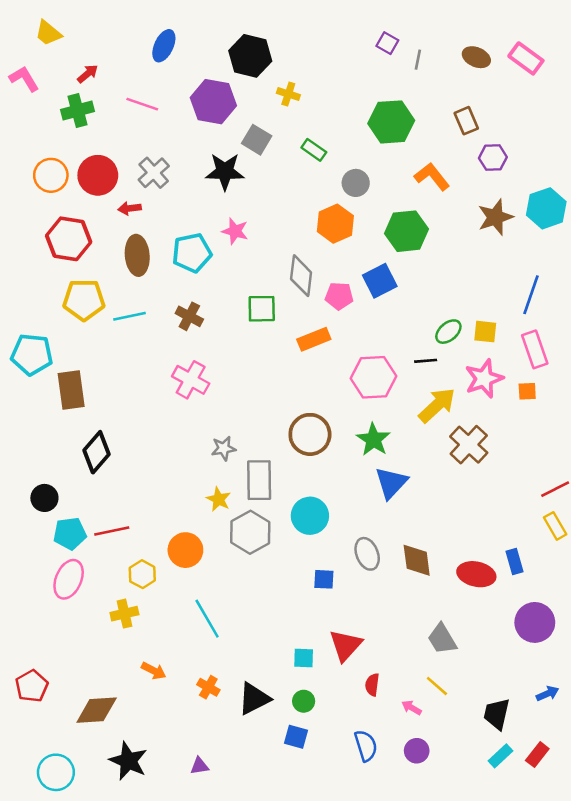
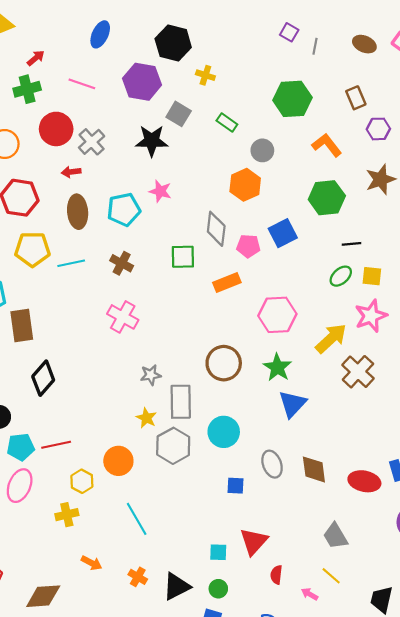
red circle: (98, 175) -> (56, 129), moved
green hexagon: (406, 231) -> (327, 198), moved
black line: (426, 361) -> (352, 244), moved

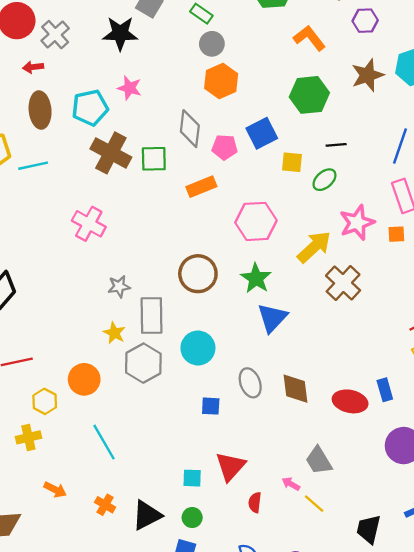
gray circle: (262, 150) -> (212, 44), moved
brown cross: (122, 263) -> (111, 153), moved, size x1.6
yellow square: (372, 276) -> (292, 162), moved
pink arrow: (310, 594) -> (291, 484), moved

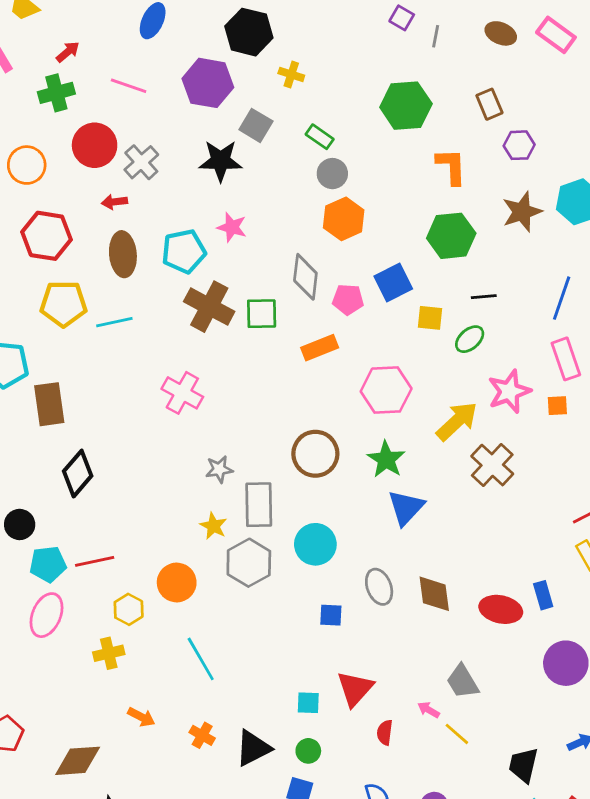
orange L-shape: (309, 38) -> (451, 166), turned 36

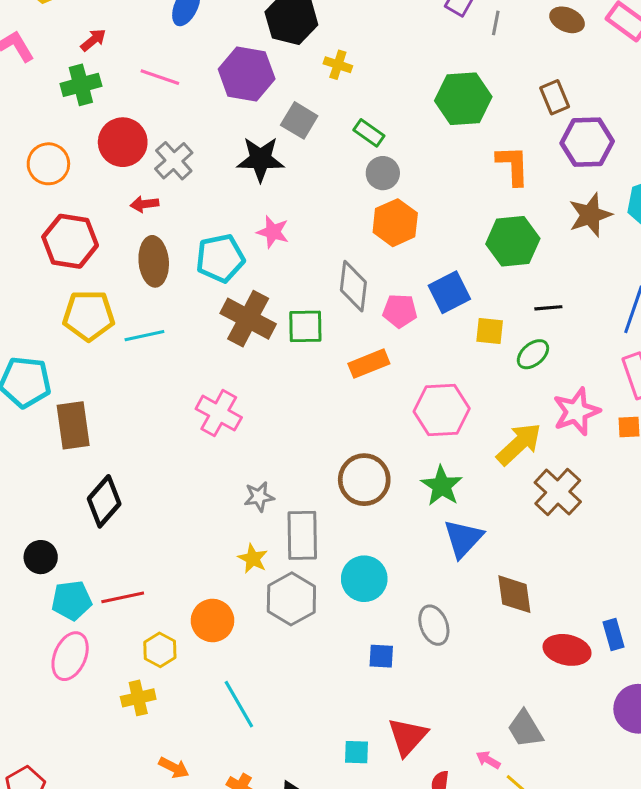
purple hexagon: (519, 145) -> (587, 142), size x1.5
brown diamond: (434, 594) -> (514, 594), moved

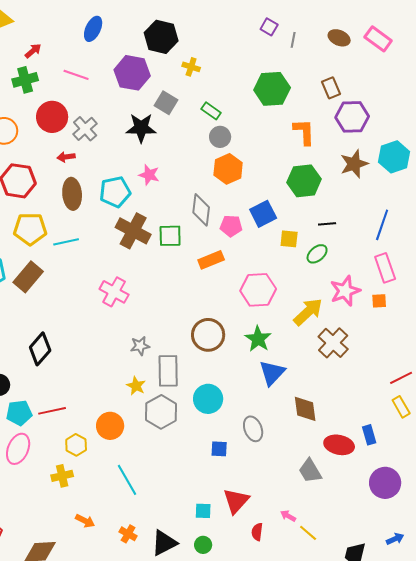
brown rectangle: (73, 425) -> (28, 277), moved, turned 48
gray trapezoid: (525, 729) -> (310, 471), moved

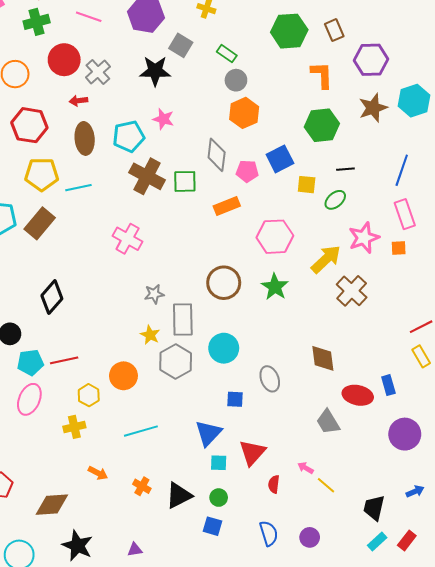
brown rectangle: (331, 88) -> (334, 30), moved
blue triangle: (272, 373) -> (208, 433), moved
cyan line: (127, 480) -> (141, 431), turned -76

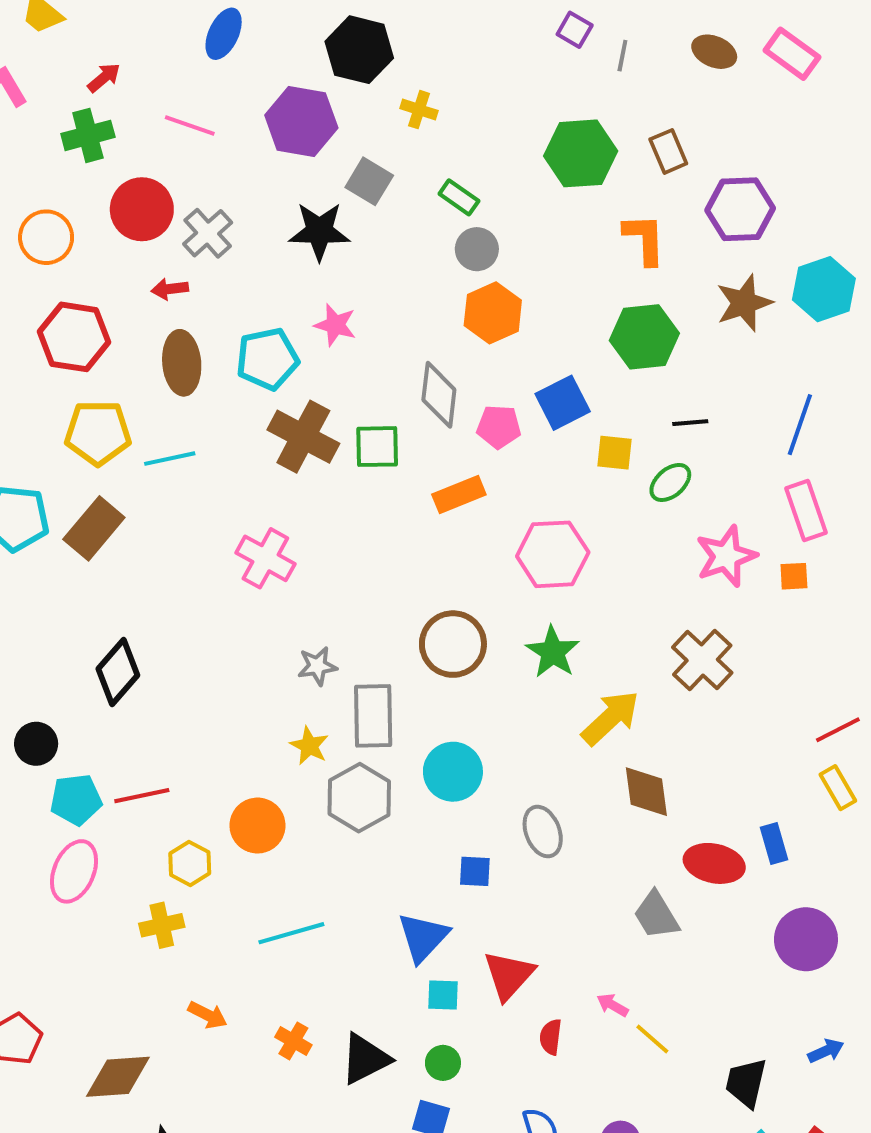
yellow arrow: (326, 259) -> (610, 718), moved

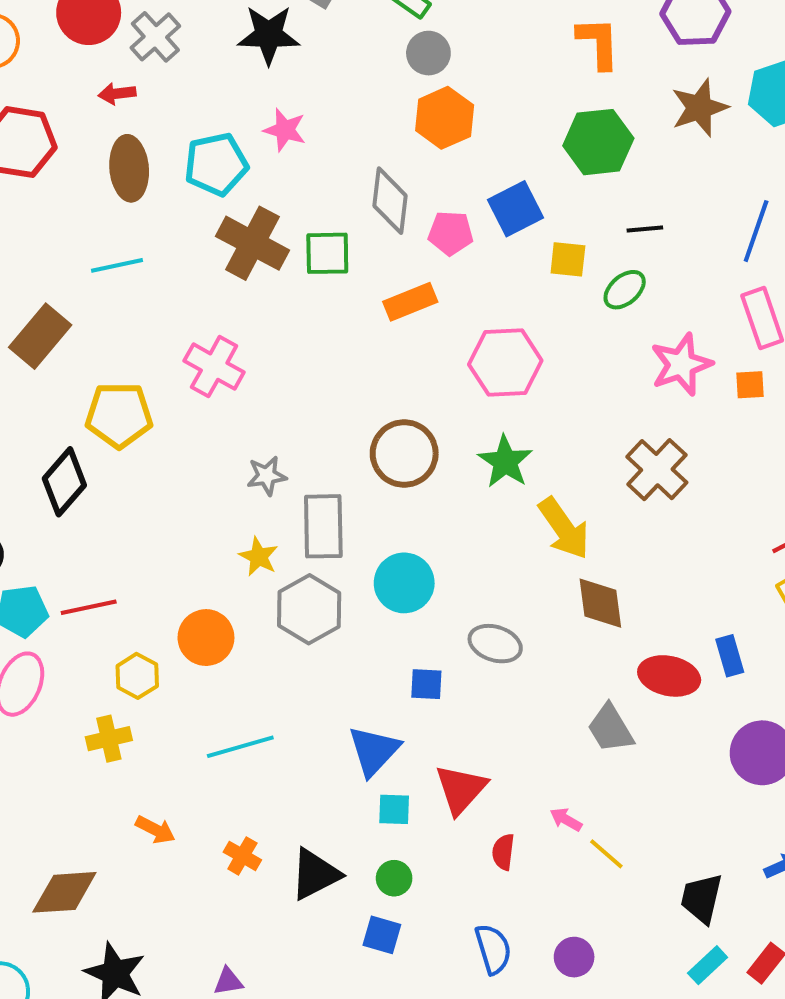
yellow pentagon: (98, 433) -> (119, 415), moved
yellow arrow: (610, 718) -> (564, 528), turned 98
gray ellipse: (543, 832) -> (495, 644), turned -51

